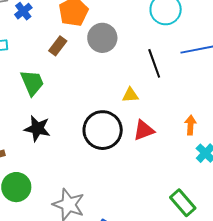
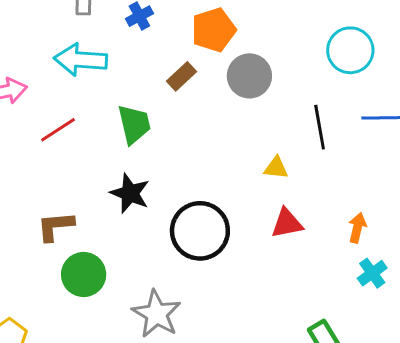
black circle: (103, 130) -> (200, 231), moved

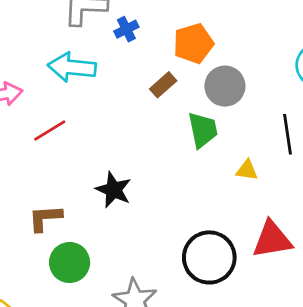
green trapezoid: (134, 124) -> (203, 130), moved
red triangle: (287, 223) -> (272, 240), moved, size x1.4
black circle: (200, 231) -> (209, 257), moved

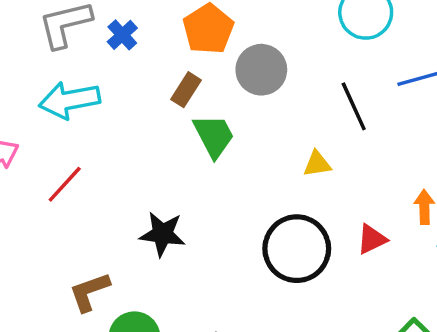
green trapezoid: (203, 130) -> (214, 136), moved
red triangle: (272, 240) -> (372, 239), size x0.6
black circle: (209, 257) -> (297, 249), moved

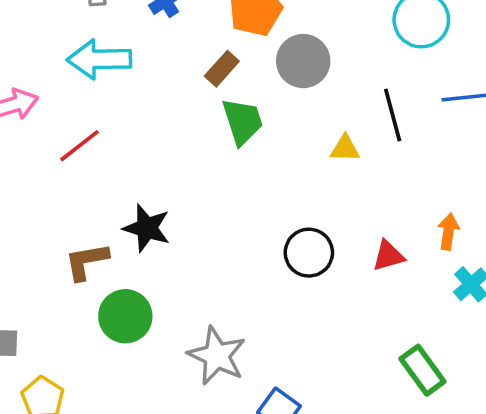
yellow triangle: (317, 164) -> (345, 148), moved
black star: (162, 234) -> (147, 228), moved
black circle: (297, 249) -> (309, 253), size x0.7

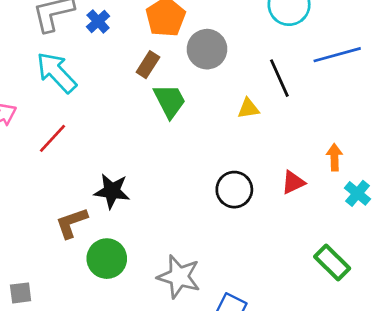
cyan arrow: (99, 59) -> (56, 72), turned 57

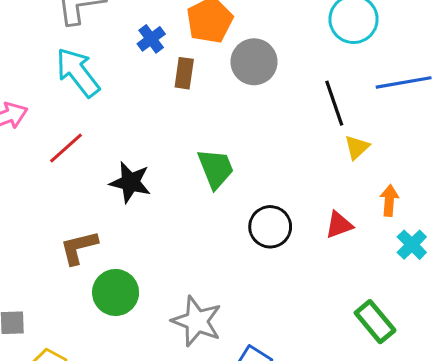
blue cross: (98, 21) -> (151, 39), moved
brown rectangle: (148, 65) -> (184, 73), turned -30
green trapezoid: (170, 101) -> (216, 169), moved
yellow triangle: (248, 109) -> (357, 147), moved, turned -40
black star: (112, 191) -> (130, 182), moved

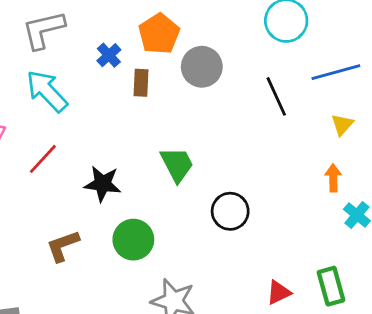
yellow triangle: (357, 147) -> (342, 125), moved
red triangle: (339, 225) -> (279, 292), moved
green circle: (116, 292) -> (133, 240), moved
green rectangle: (375, 322) -> (331, 286), turned 30

